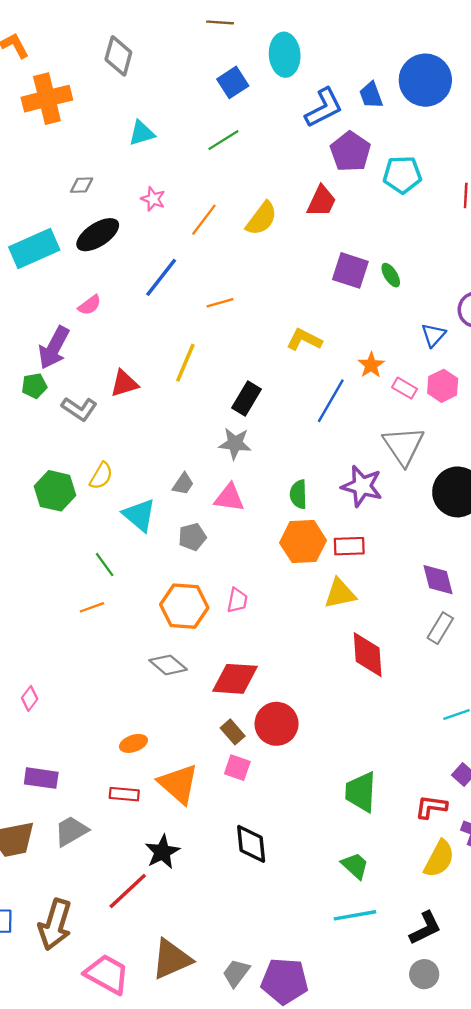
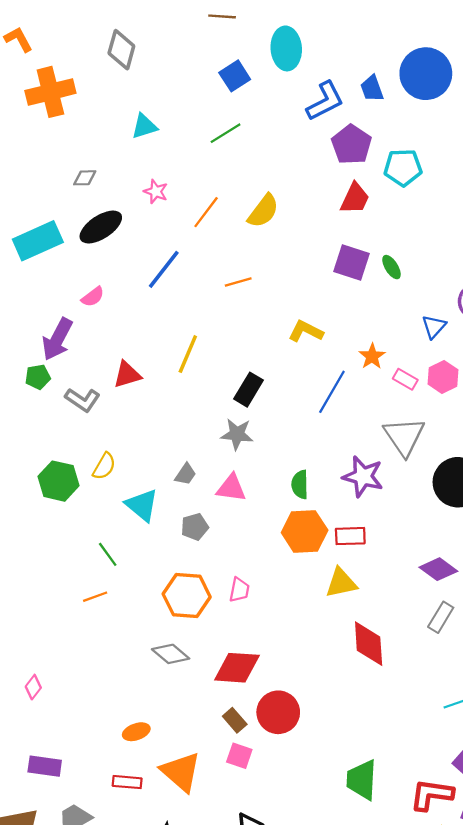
red trapezoid: (322, 201) -> (355, 198), moved
orange line: (220, 303) -> (238, 282), moved
purple diamond: (438, 580) -> (438, 569), turned -39
red L-shape: (431, 807) -> (432, 795), size x1.4

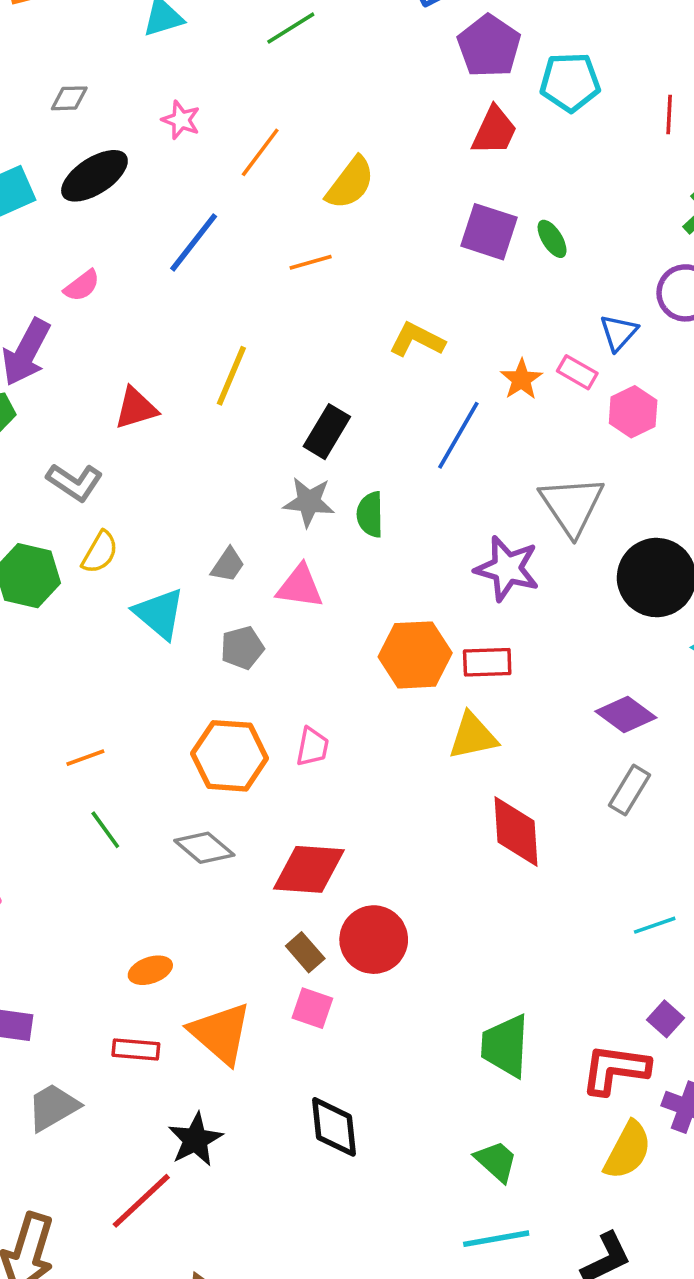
yellow semicircle: (263, 211) -> (350, 183), moved
pink rectangle: (405, 379) -> (577, 372), moved
gray L-shape: (82, 400) -> (75, 482), moved
green semicircle: (300, 485) -> (370, 514), moved
green line: (108, 554) -> (105, 830), moved

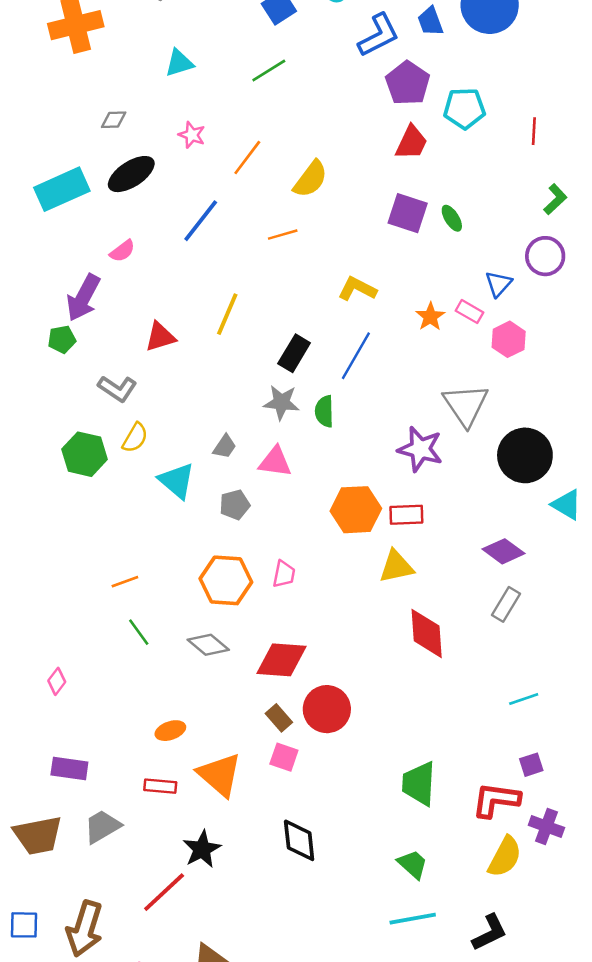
blue line: (458, 435) -> (356, 356), moved
purple square: (666, 1019) -> (531, 765), turned 30

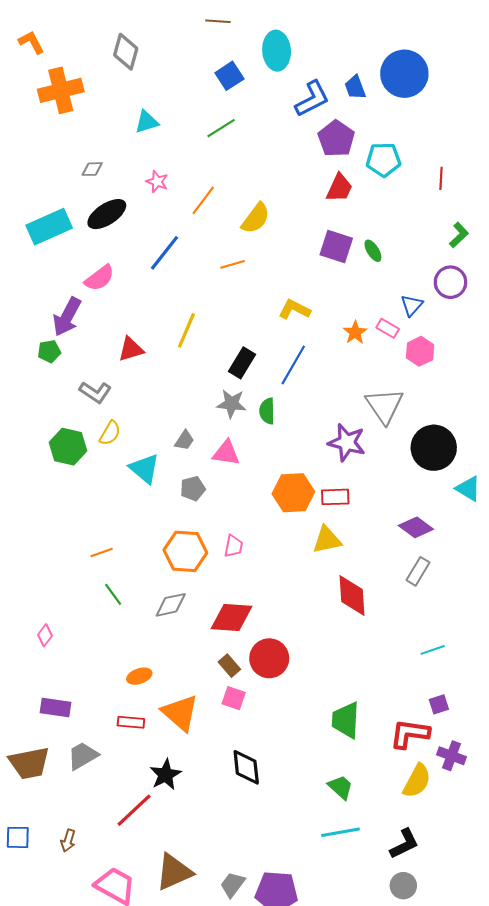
pink semicircle: (122, 251) -> (99, 278), size x1.4
gray diamond: (208, 645) -> (171, 605), turned -52
brown arrow: (85, 929) -> (68, 841), size x0.5

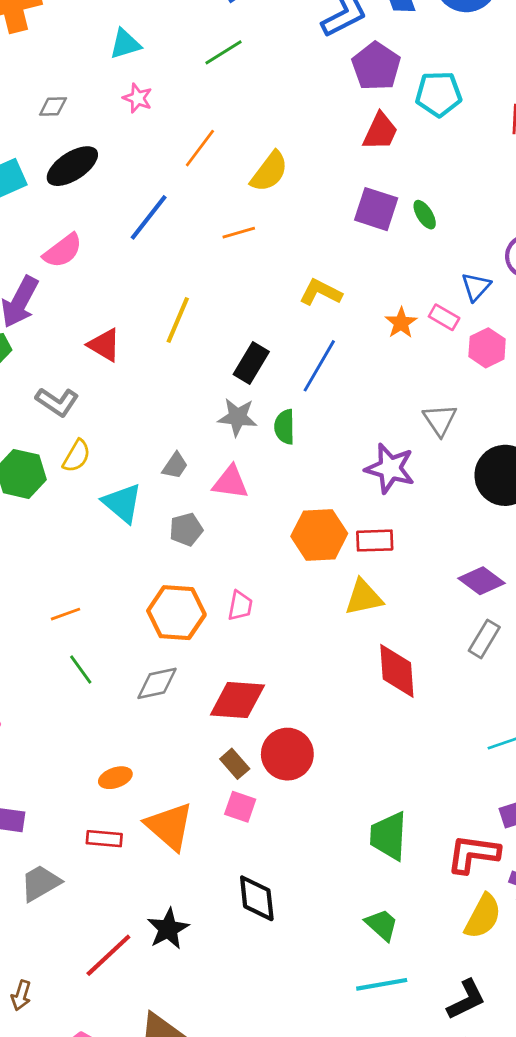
pink star: (157, 182) -> (138, 98), moved
red triangle: (131, 349) -> (104, 345), turned 48
gray triangle: (384, 406) -> (440, 420), size x0.7
black star: (166, 775) -> (168, 929), moved

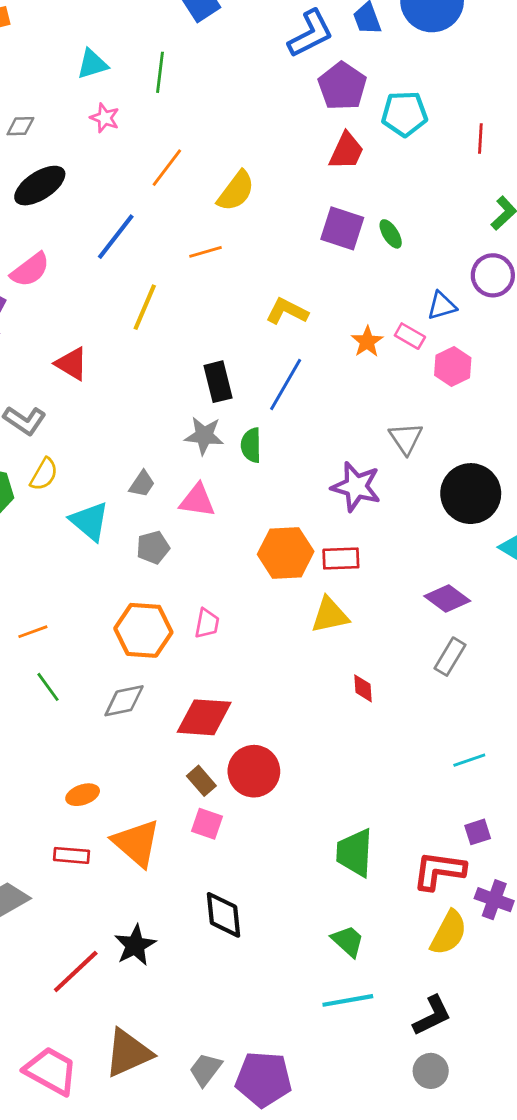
green line: (224, 52) -> (160, 72), moved, turned -51
blue triangle: (476, 287) -> (442, 306), turned 32
yellow line: (178, 320) -> (145, 307), moved
black rectangle: (251, 363) -> (218, 382), turned -45
red diamond: (397, 671) -> (363, 688), size x0.5

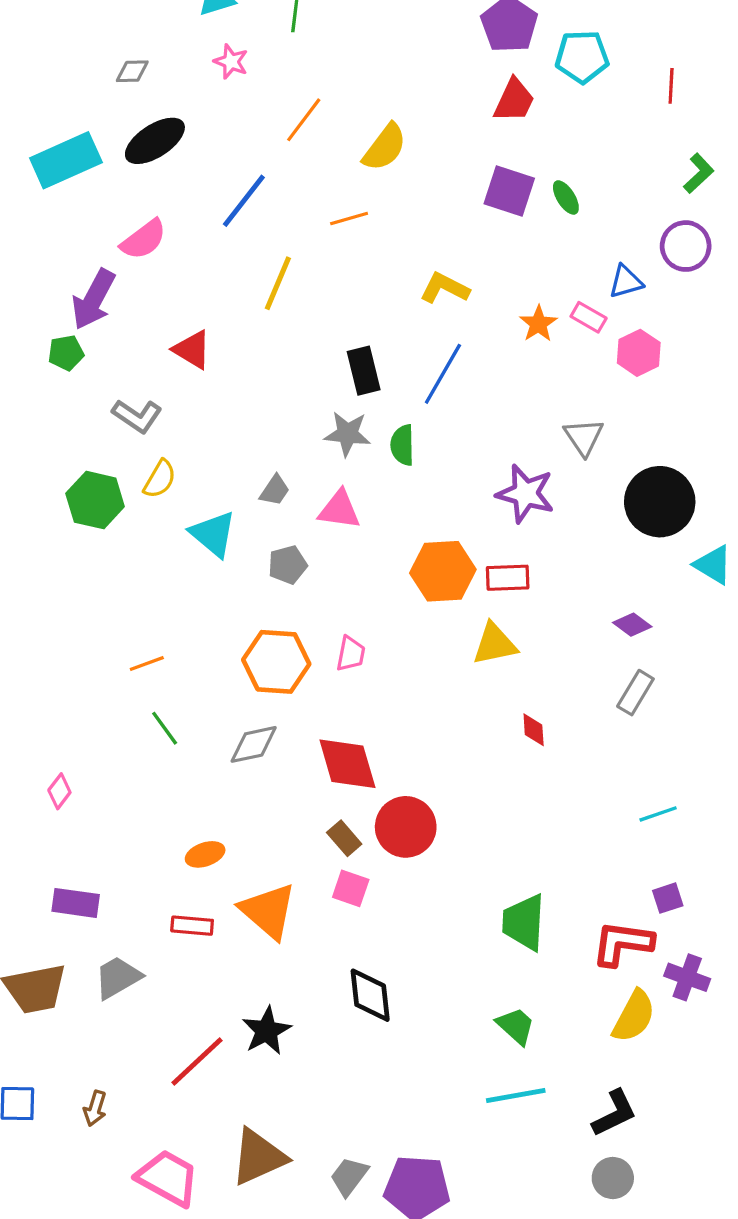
purple diamond: (447, 599) -> (632, 625), size x0.7
red diamond: (204, 717) -> (347, 764), turned 70

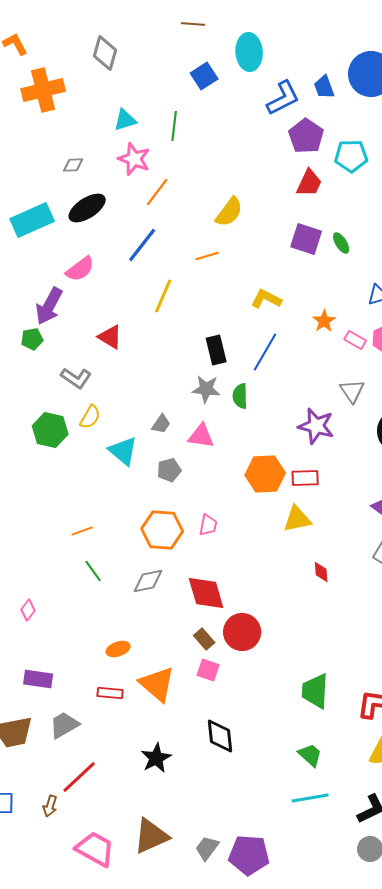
pink star: (231, 62) -> (134, 159), size x1.5
orange line: (304, 120) -> (157, 192), moved
pink rectangle: (589, 317) -> (355, 340), moved
red line: (197, 1062) -> (79, 777), moved

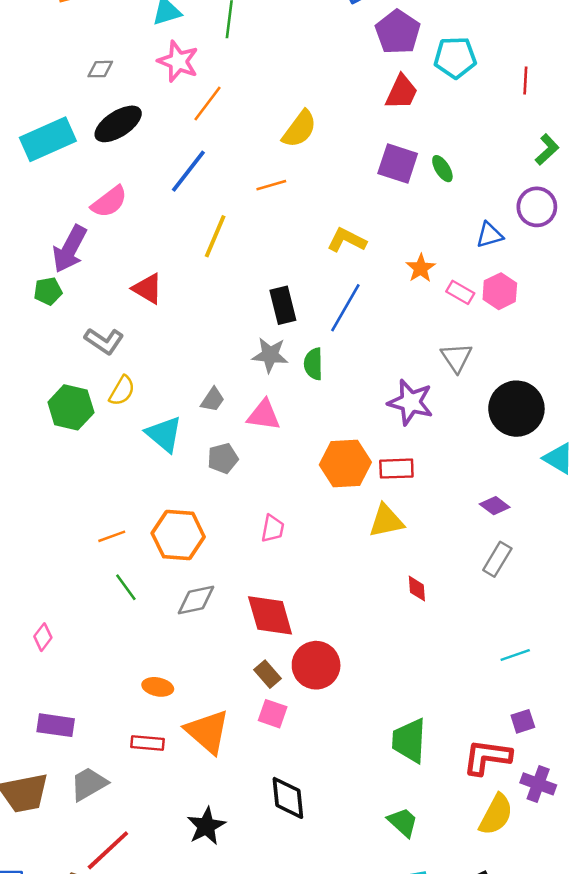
orange hexagon: (162, 530) -> (178, 535), moved
orange ellipse: (118, 649) -> (158, 687), turned 30

